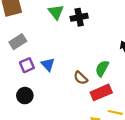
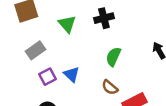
green triangle: (56, 12) -> (67, 24), moved
green semicircle: (102, 68) -> (113, 57), moved

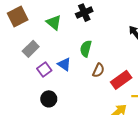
green semicircle: (113, 57) -> (86, 49), moved
brown semicircle: (110, 87) -> (98, 70), turned -96

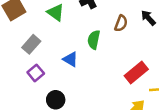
purple square: (44, 69) -> (36, 73), moved
brown semicircle: (98, 70) -> (121, 23), moved

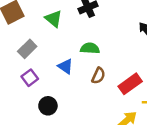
brown semicircle: (121, 23) -> (98, 76), moved
green semicircle: (94, 40) -> (90, 48), turned 78

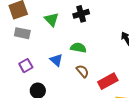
gray rectangle: (27, 49) -> (22, 33), moved, turned 49
brown semicircle: (98, 76) -> (83, 71), turned -72

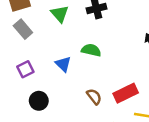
gray rectangle: (22, 33) -> (23, 29), turned 35
brown semicircle: (83, 71) -> (94, 97), moved

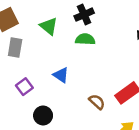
gray rectangle: (23, 29) -> (15, 48), turned 60
green semicircle: (91, 50) -> (85, 39), moved

